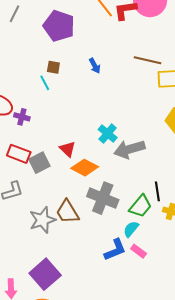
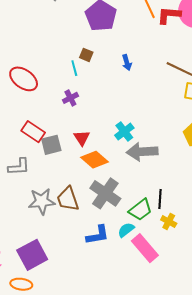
purple cross: (22, 117) -> (70, 98), moved, turned 35
blue L-shape: (115, 250) -> (98, 235), moved
pink rectangle: (139, 251) -> (145, 248), moved, size x1.8

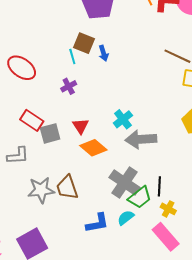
brown square: (86, 55) -> (84, 43), size x1.5
blue arrow: (127, 63) -> (104, 53), moved
gray cross: (105, 193) -> (125, 182), moved
pink rectangle: (145, 248) -> (166, 237), moved

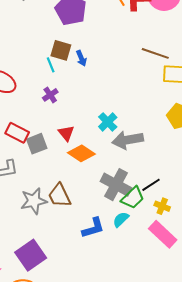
black line: (159, 186) -> (151, 185), turned 60

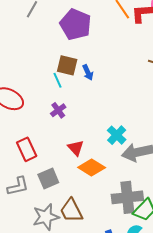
red rectangle: (17, 133) -> (27, 149), turned 40
gray square: (37, 144) -> (48, 178), moved
gray cross: (116, 185) -> (127, 197), turned -32

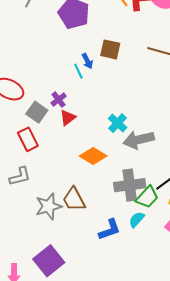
brown square: (67, 65) -> (110, 49), moved
cyan line: (57, 80) -> (78, 71), moved
red triangle: (76, 148) -> (68, 118), moved, turned 36
gray square: (48, 178) -> (37, 112), moved, turned -30

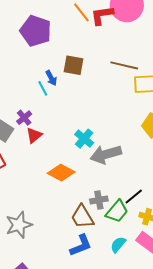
gray cross: (130, 185) -> (99, 200), size x0.6
brown trapezoid: (74, 199) -> (82, 217), moved
cyan semicircle: (137, 219) -> (118, 245), moved

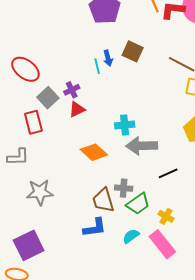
cyan cross: (84, 139) -> (125, 125), turned 30
black line: (134, 196) -> (168, 173), moved

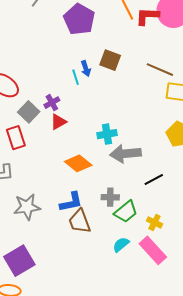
brown trapezoid: (103, 200) -> (80, 221), moved
blue L-shape: (95, 228) -> (71, 202), moved

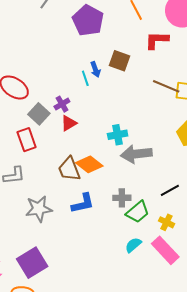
red L-shape: (147, 16) -> (157, 40), moved
brown line: (160, 70) -> (166, 86), moved
black line: (154, 179) -> (170, 190), moved
brown trapezoid: (80, 221) -> (69, 169), moved

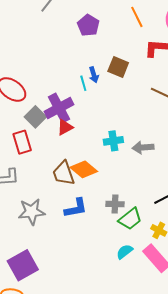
purple pentagon: (88, 20) -> (88, 25), size x0.7
purple cross: (62, 104) -> (59, 108), size x1.8
gray arrow: (136, 154) -> (143, 147), moved, size x0.7

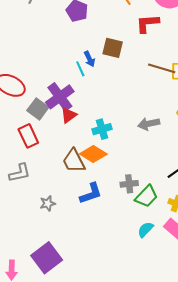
cyan cross: (113, 141) -> (102, 129), moved
gray star: (32, 212) -> (48, 203), size x0.6

